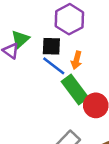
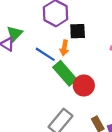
black square: (51, 46) -> (78, 31), moved

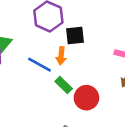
green rectangle: (65, 73) -> (64, 85), size x0.6

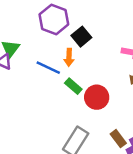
black square: (75, 35) -> (81, 37), turned -30

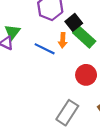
green rectangle: (73, 86) -> (84, 37), moved, size x1.5

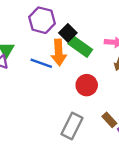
orange arrow: (63, 40) -> (59, 52), size x1.6

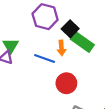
orange arrow: (59, 52) -> (61, 48), size x0.6
red circle: (87, 85) -> (66, 83), moved

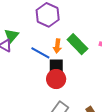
black square: (70, 29) -> (56, 66), moved, turned 35

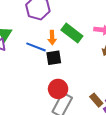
red circle: (56, 79) -> (58, 89), moved

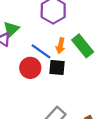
red circle: (58, 89) -> (30, 68), moved

